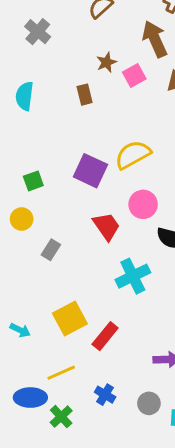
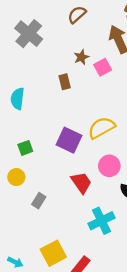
gray cross: (38, 32) -> (29, 34), size x1.4
cyan semicircle: (25, 96) -> (17, 99), moved

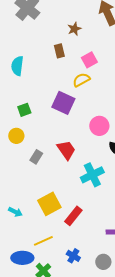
pink square: (103, 67) -> (89, 60), moved
yellow semicircle: (101, 128) -> (81, 80), moved, size x0.7
red trapezoid: (81, 183) -> (66, 150), moved

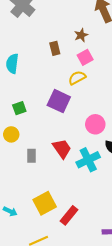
brown star: (74, 29) -> (81, 35), moved
gray rectangle: (36, 157) -> (31, 156), turned -32
cyan cross: (92, 175) -> (88, 160), moved

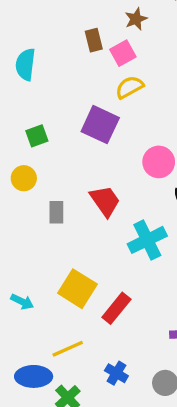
pink square: (85, 57) -> (123, 53), moved
cyan cross: (88, 160) -> (147, 240), moved
yellow square: (45, 203) -> (77, 289), turned -30

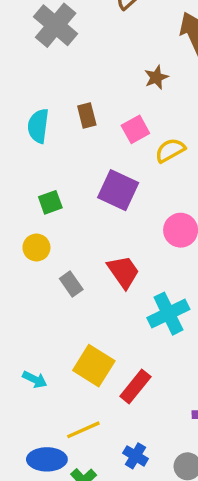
brown rectangle: (94, 40) -> (87, 116), moved
pink square: (123, 53) -> (135, 129), moved
yellow semicircle: (129, 87) -> (170, 150), moved
gray rectangle: (56, 212) -> (71, 284), turned -35

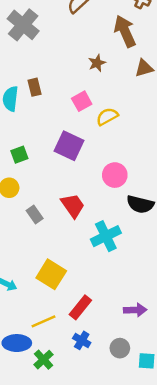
brown rectangle: (87, 116) -> (35, 87), moved
red rectangle: (135, 386) -> (80, 307), moved

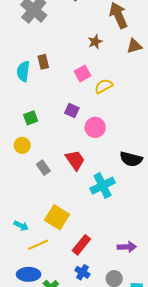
purple square: (69, 146) -> (72, 110), size x0.6
pink circle: (115, 175) -> (95, 127), moved
yellow line: (44, 321) -> (38, 245), moved

